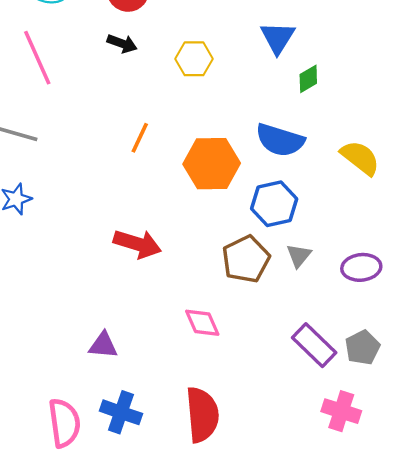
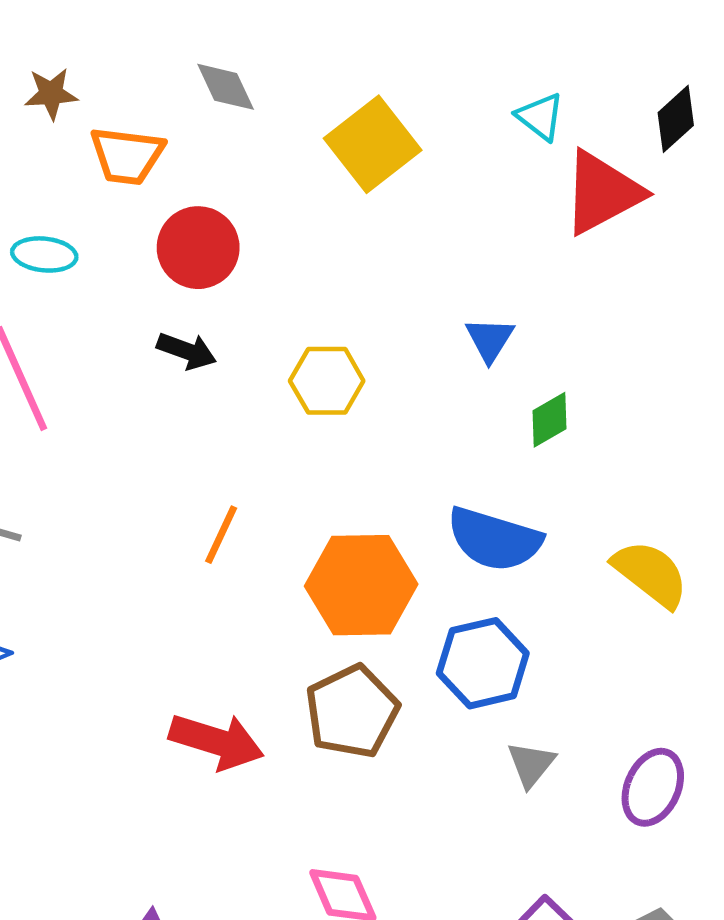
blue triangle: (278, 38) -> (490, 339), size x0.7
brown pentagon: (246, 259) -> (352, 711), moved
purple ellipse: (361, 267) -> (653, 787), turned -60

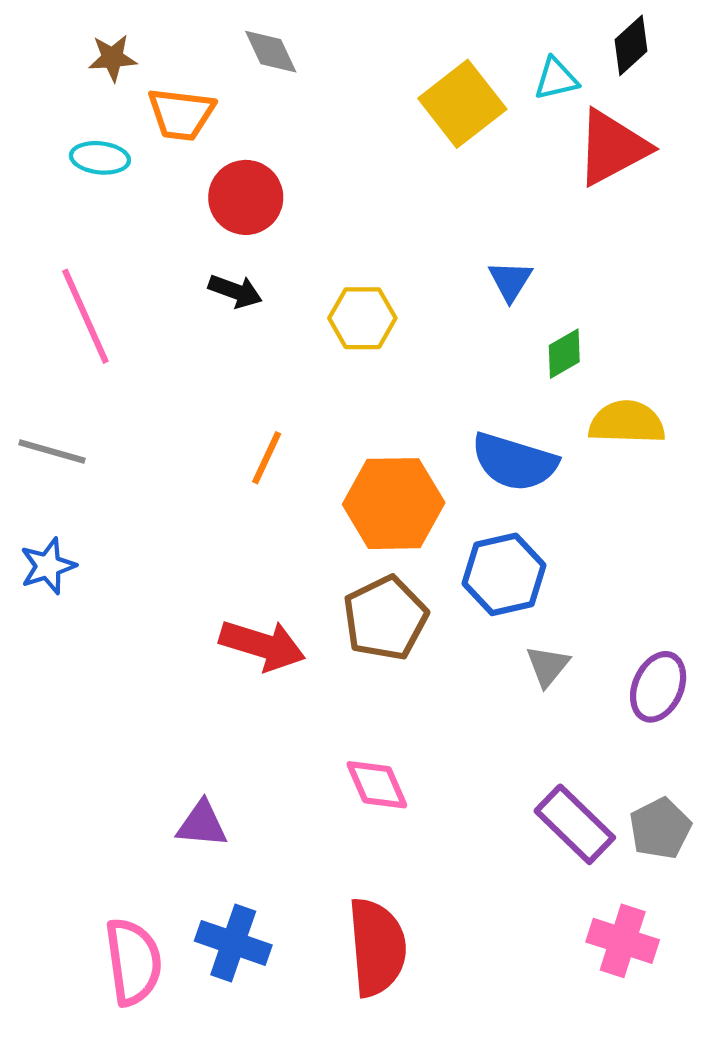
cyan triangle: (540, 117) -> (556, 79), turned -51
black diamond: (676, 119) -> (631, 45), moved
yellow square: (373, 144) -> (462, 104), moved
cyan ellipse: (44, 254) -> (100, 158), moved
yellow semicircle: (651, 574) -> (627, 422), moved, turned -36

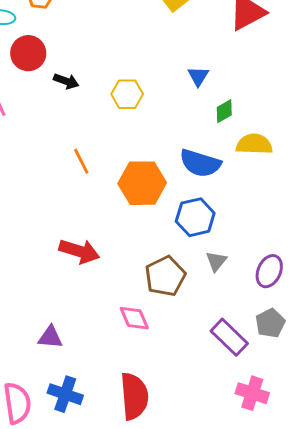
red circle: (246, 197) -> (28, 53), moved
orange line: (267, 458) -> (81, 161), turned -52
brown pentagon: (385, 618) -> (165, 276), moved
gray pentagon: (660, 828) -> (270, 323), moved

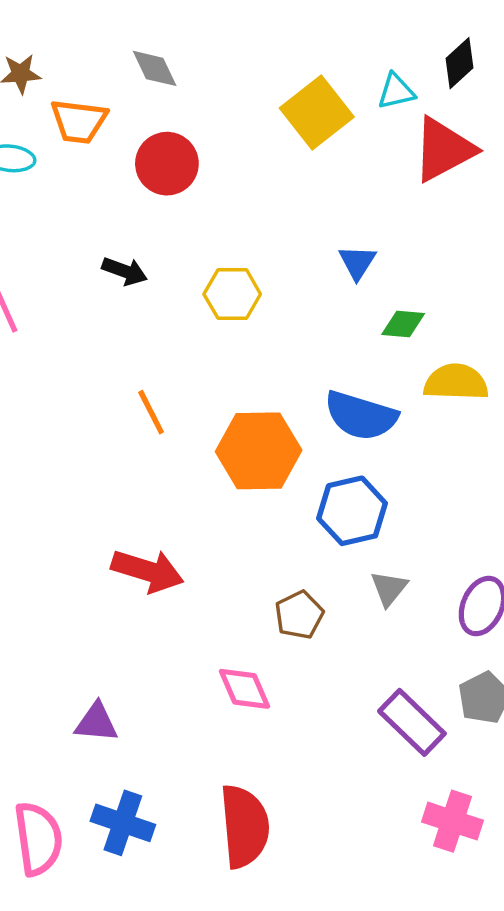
red circle: (28, 53) -> (167, 164), moved
green diamond: (224, 111) -> (403, 324), turned 35
brown pentagon: (165, 276) -> (299, 615), size x0.7

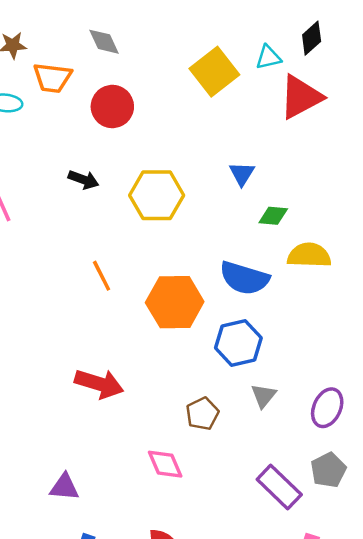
yellow hexagon: (232, 294) -> (157, 195), size x1.4

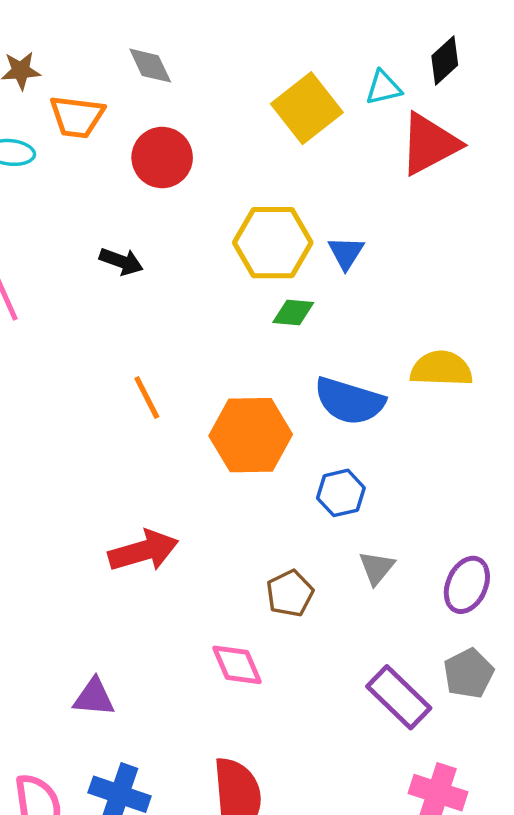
yellow hexagon: (157, 195) -> (273, 243), moved
green diamond: (273, 216) -> (293, 312), moved
blue hexagon: (238, 343) -> (341, 493), size x0.7
red arrow: (99, 384) -> (143, 551), turned -33

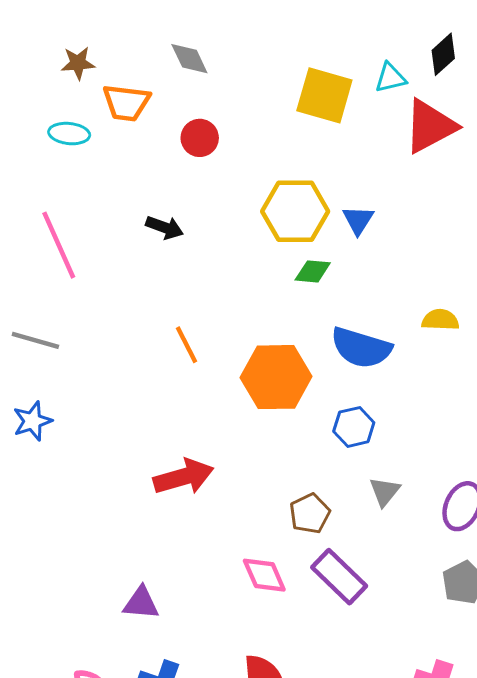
yellow square: (307, 108) -> (324, 95), turned -36
red circle: (162, 158) -> (200, 138), size x0.7
yellow semicircle: (441, 369) -> (440, 320), size x0.7
purple rectangle: (399, 697) -> (339, 577), moved

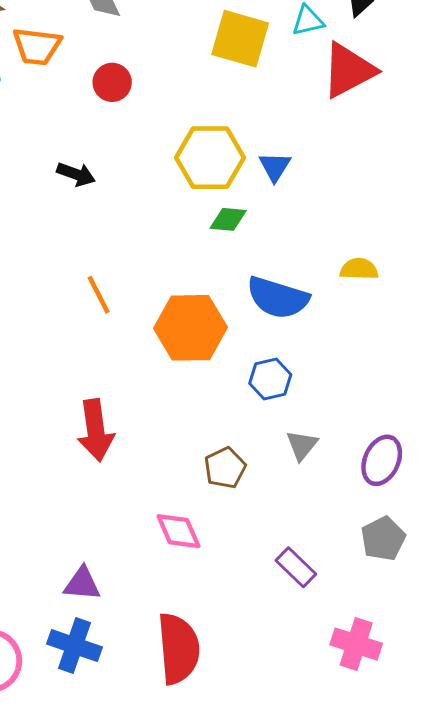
red arrow: (184, 477) -> (96, 430), turned 98
purple rectangle: (339, 577) -> (296, 567), moved, size x0.7
purple triangle: (141, 603) -> (82, 584), moved

